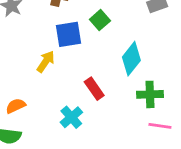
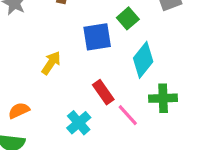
green square: (100, 20) -> (128, 18), moved
blue square: (68, 34) -> (97, 37), moved
pink line: (160, 126) -> (128, 115), moved, turned 40

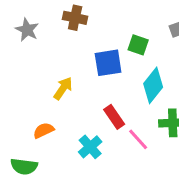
green square: (128, 18) -> (138, 45), turned -30
orange semicircle: (19, 111) -> (44, 130), moved

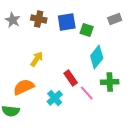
brown cross: (75, 18) -> (39, 19), moved
blue square: (108, 63) -> (67, 22), moved
orange semicircle: (44, 130) -> (24, 87), size x1.5

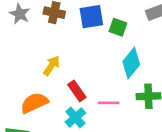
red rectangle: (71, 78) -> (77, 91), moved
pink line: (87, 93) -> (109, 103), moved, turned -49

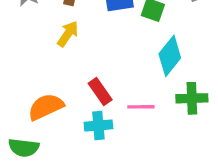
yellow arrow: (52, 66) -> (68, 34), moved
cyan cross: (75, 117) -> (98, 125), turned 36

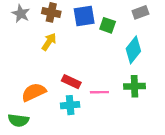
cyan diamond: (170, 56) -> (133, 50), moved
red rectangle: (100, 92) -> (71, 82), turned -30

